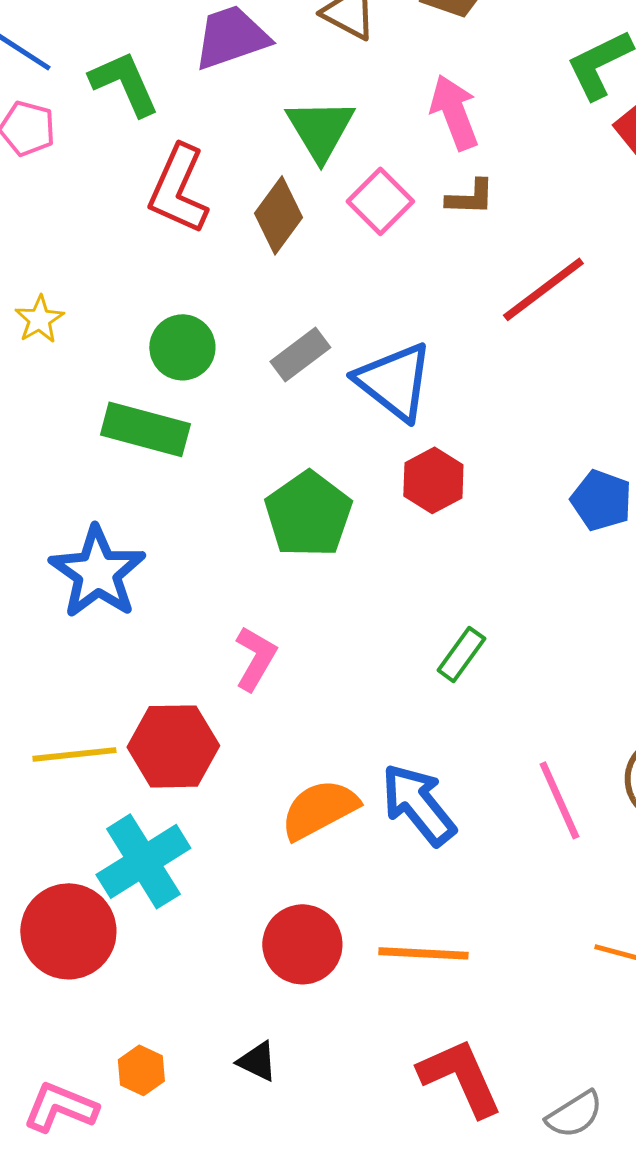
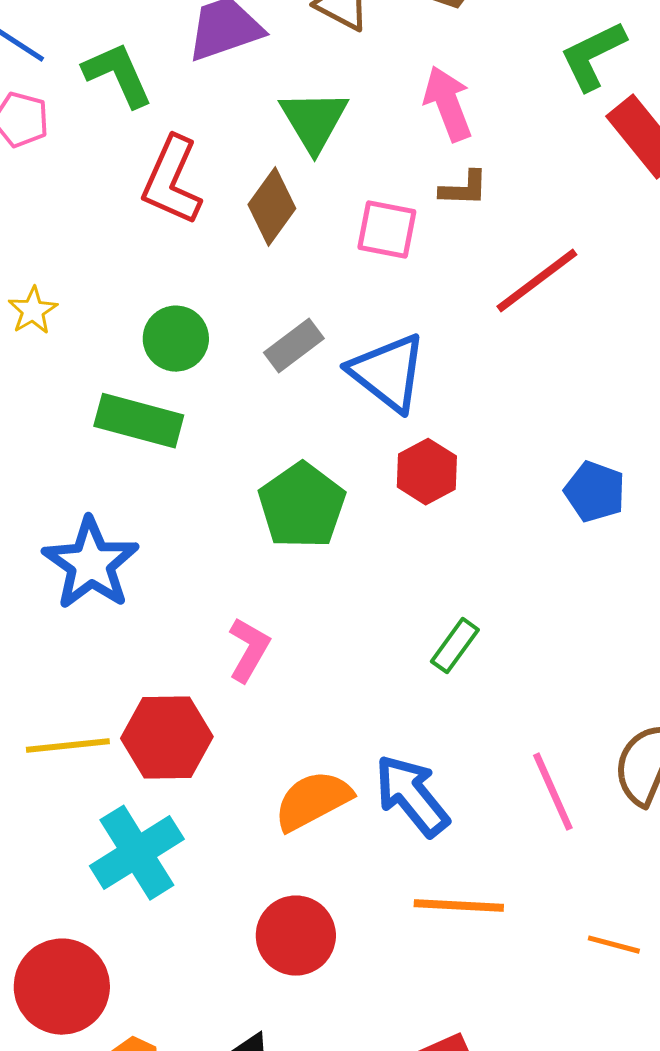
pink square: (380, 201) -> (387, 230), moved, turned -34
red circle: (68, 931) -> (62, 987), moved
orange line: (423, 953) -> (459, 906), moved

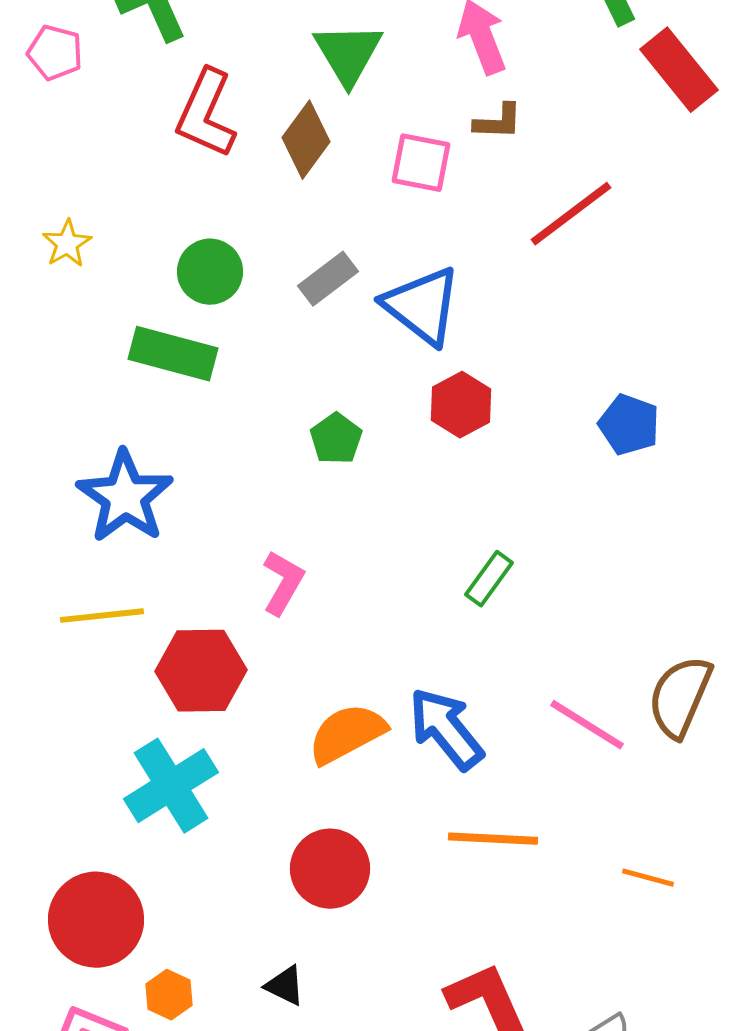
green pentagon: (302, 506) -> (336, 439), size x0.6
yellow line: (68, 746) -> (102, 616), moved
pink line: (553, 792) -> (587, 725), turned -34

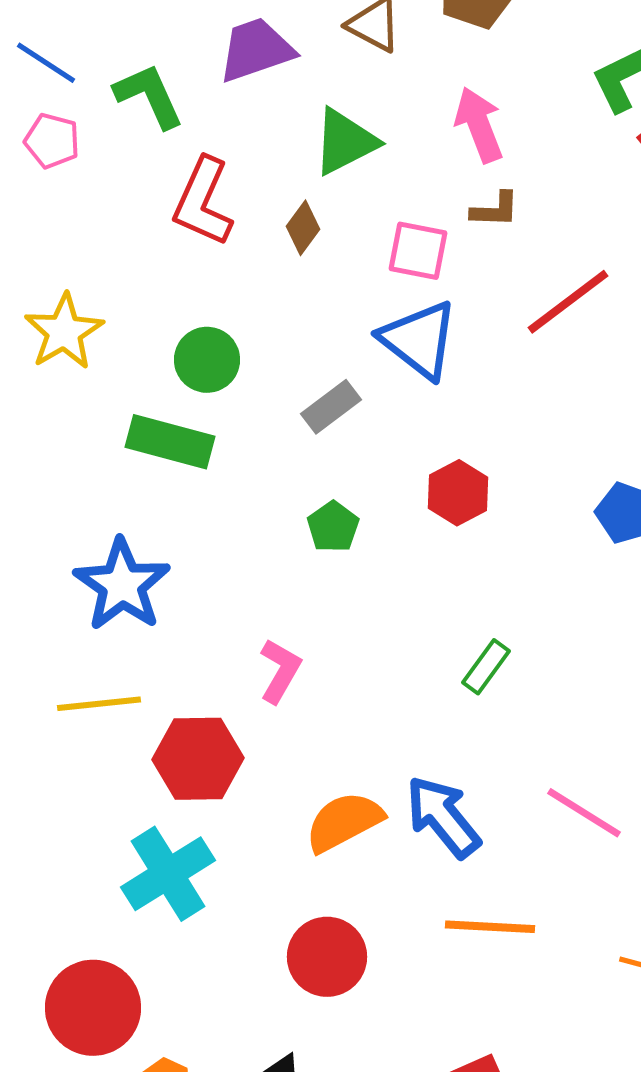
green triangle: (348, 54) -> (345, 142), turned 34
brown diamond: (306, 140) -> (303, 228), size x0.7
yellow star: (67, 244) -> (64, 332), size x1.6
gray rectangle: (328, 279) -> (331, 407), moved
blue triangle: (422, 306) -> (419, 340), moved

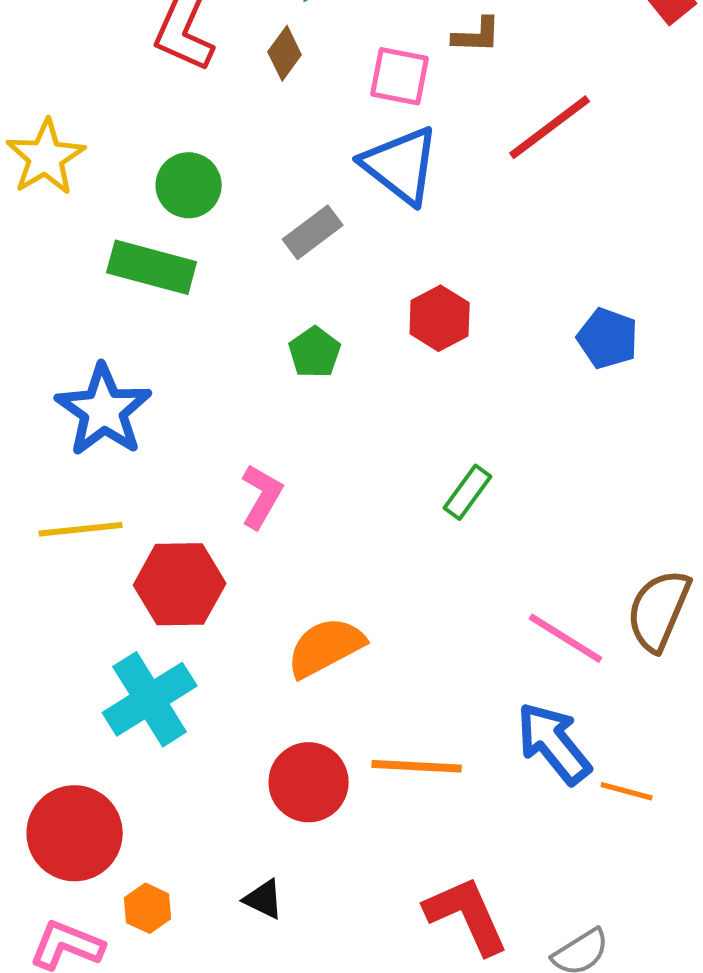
blue arrow: (443, 817) -> (554, 743), moved
orange line: (490, 927) -> (417, 766), moved

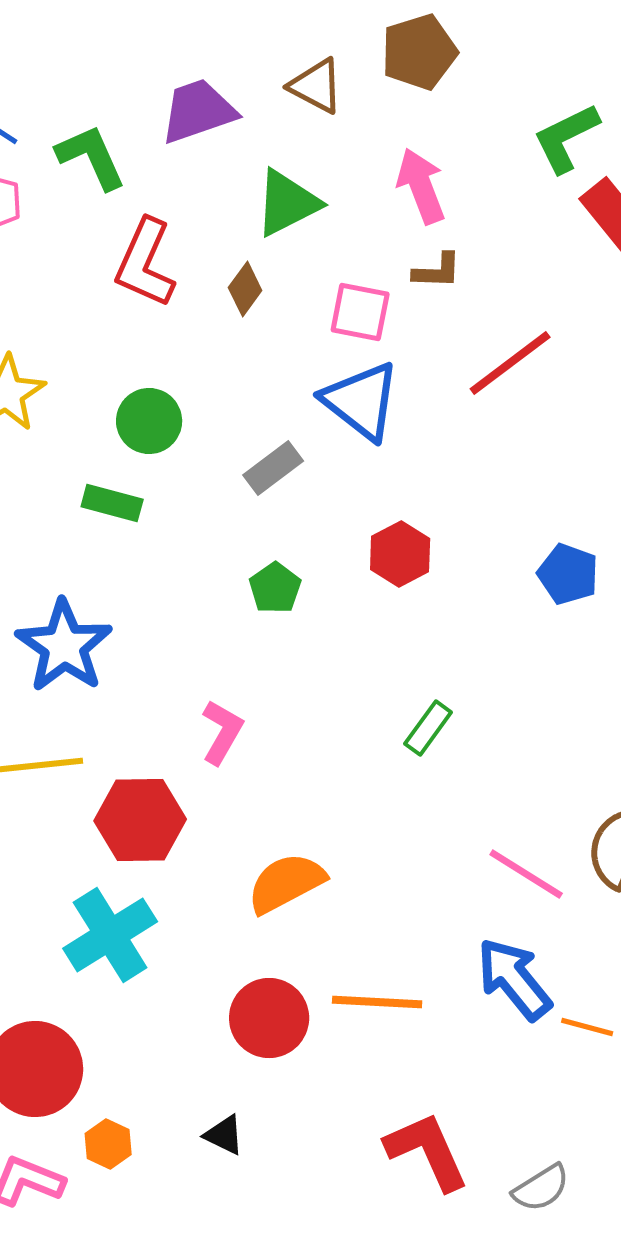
green rectangle: (152, 267) -> (112, 503), size x0.7

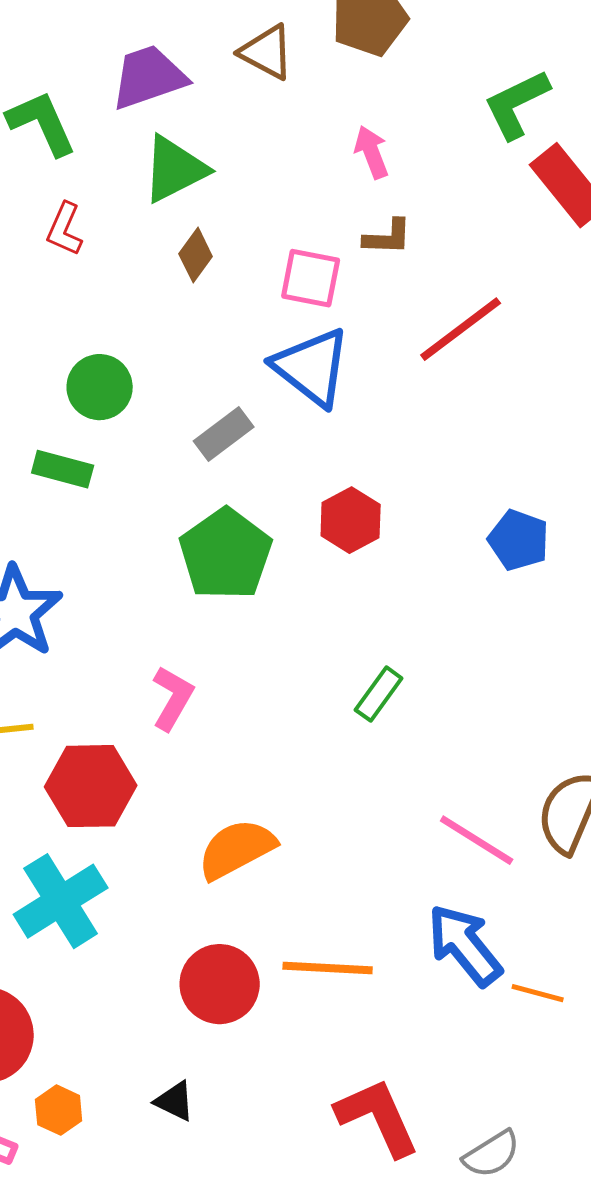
pink arrow: (421, 186) -> (372, 152), size x0.7
green triangle: (287, 203) -> (175, 169), moved
red L-shape: (145, 263) -> (65, 229), moved, size x0.6
green pentagon: (275, 588) -> (226, 554), size x1.8

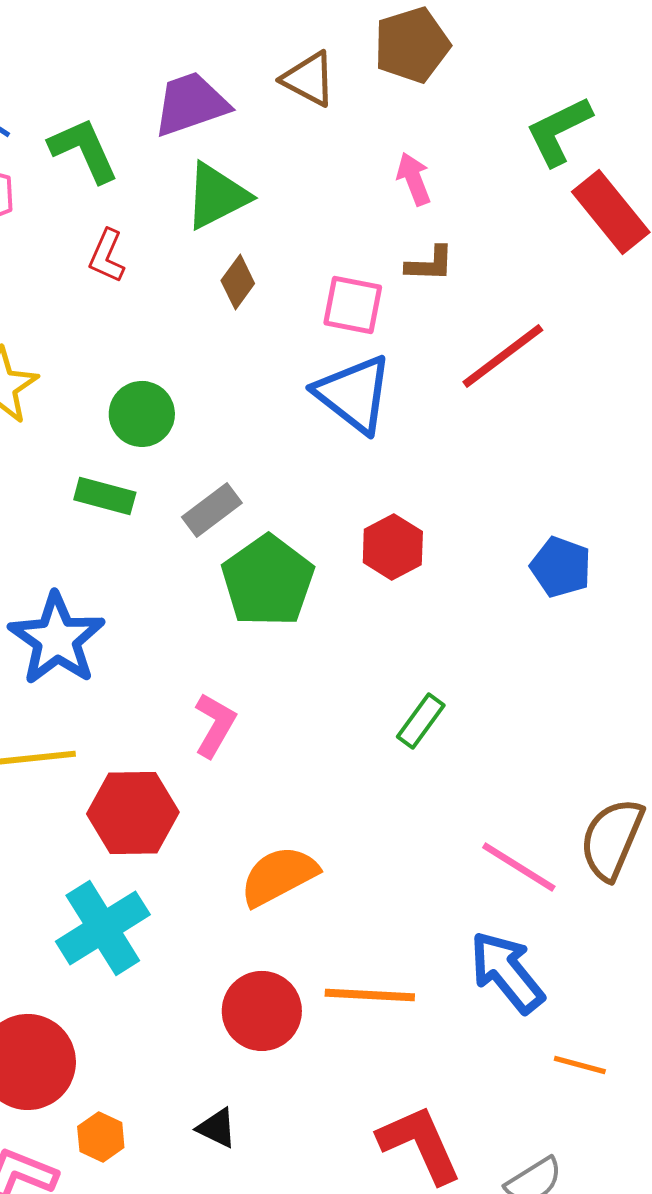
gray rectangle: (224, 434) -> (212, 510), moved
orange line: (538, 993) -> (580, 1065), moved

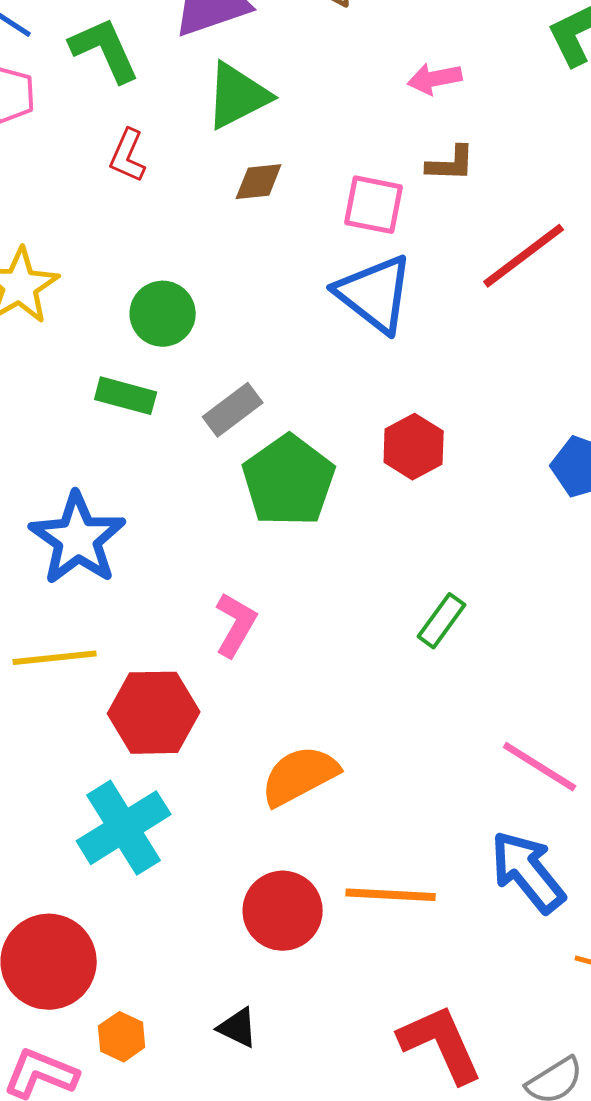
pink arrow: (414, 179) -> (435, 79), turned -80
brown diamond: (238, 282) -> (259, 182), turned 48

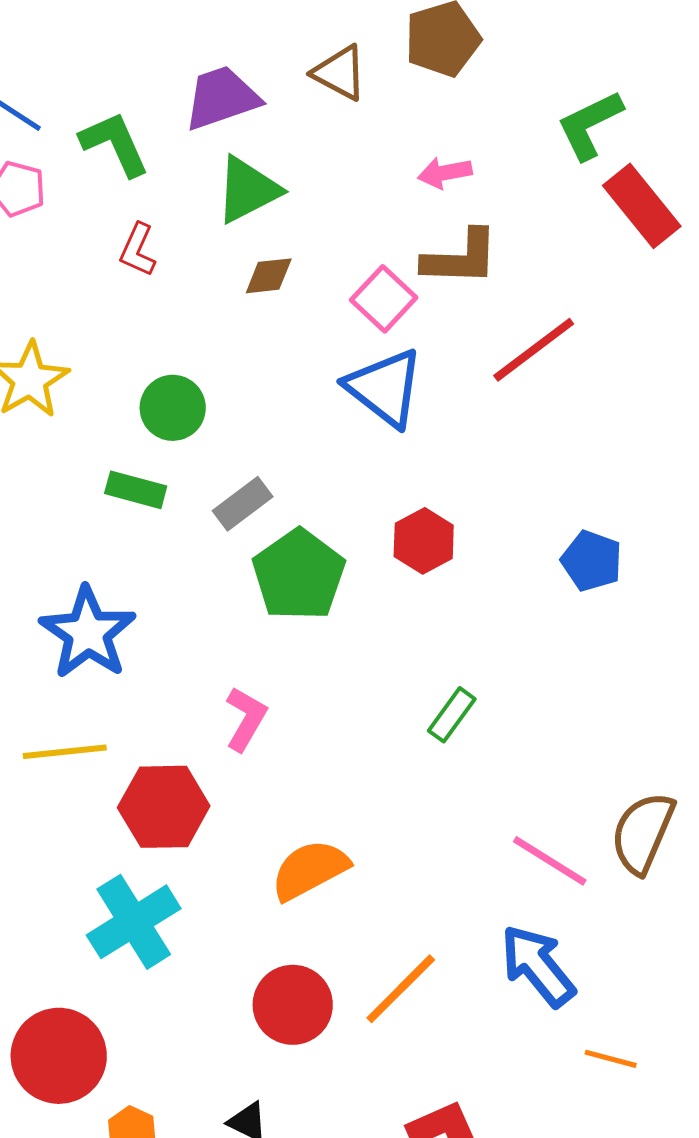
brown L-shape: (451, 164) -> (461, 258), size x1.6
pink square: (374, 205) -> (384, 299), turned 32
orange line: (391, 895) -> (401, 989), turned -48

